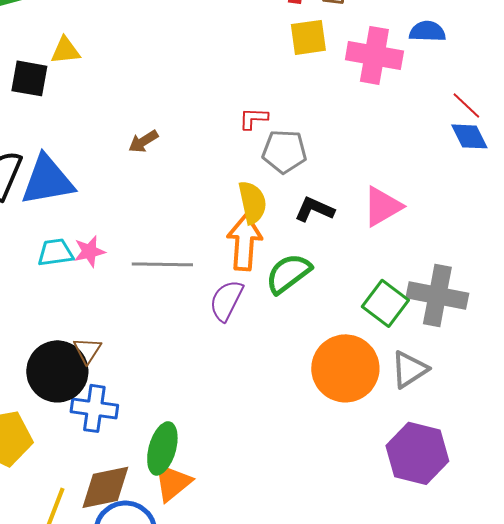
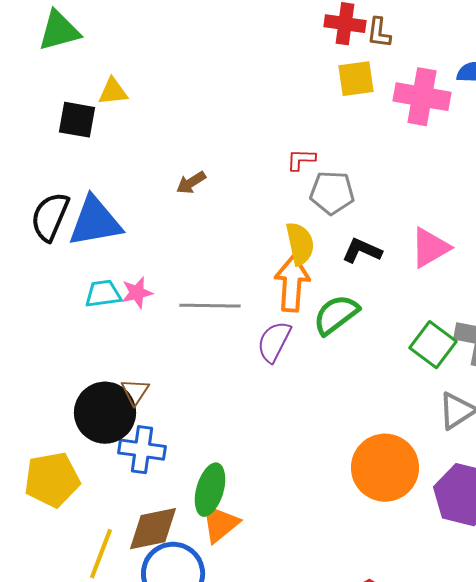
orange circle: (345, 368) -> (385, 468), moved

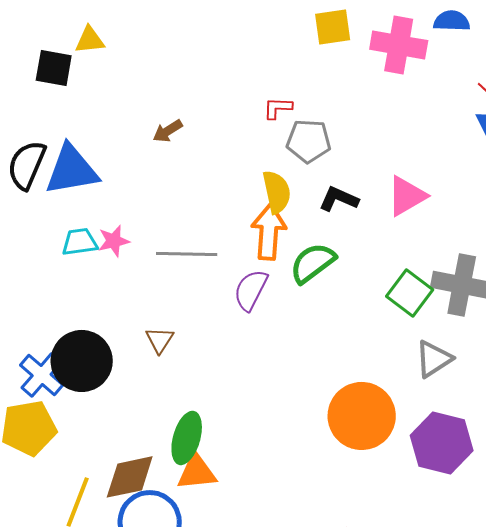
brown triangle: (135, 392) -> (160, 340), moved
blue cross: (142, 450) -> (42, 375), moved, turned 33
orange triangle: (220, 524) -> (197, 472), turned 33

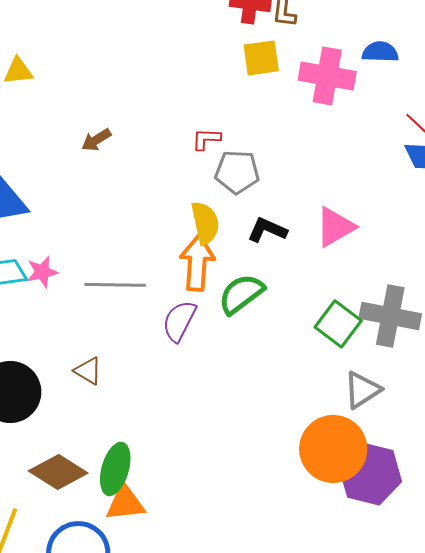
brown arrow: (168, 131) -> (96, 140), moved
brown triangle: (160, 340) -> (88, 371), turned -32
orange circle: (362, 416) -> (333, 449), moved
brown diamond: (130, 477) -> (58, 472), moved, turned 44

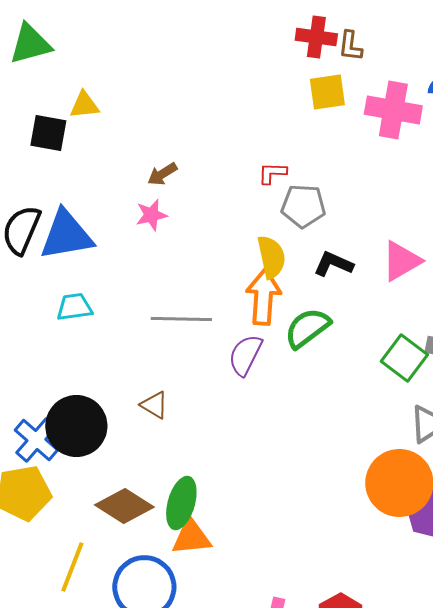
pink star: (42, 272) -> (151, 215), moved

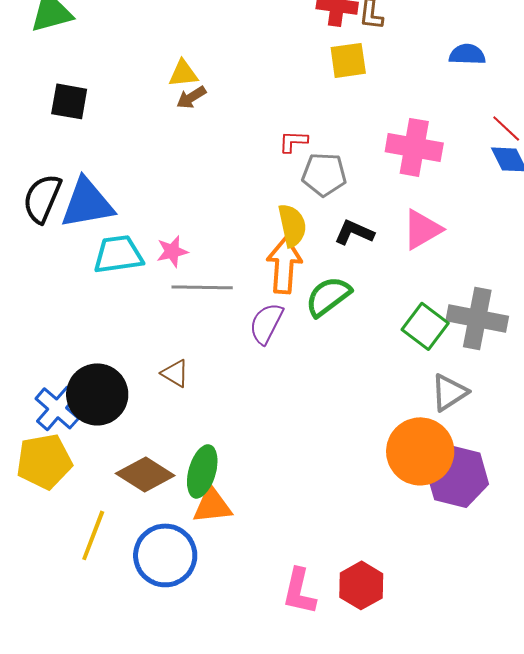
yellow triangle: (84, 105) -> (183, 73), moved
pink cross: (393, 110) -> (414, 147), moved
brown arrow: (162, 174) -> (191, 97), moved
pink star: (151, 215) -> (172, 251), moved
cyan trapezoid: (74, 307) -> (118, 254), moved, size x1.4

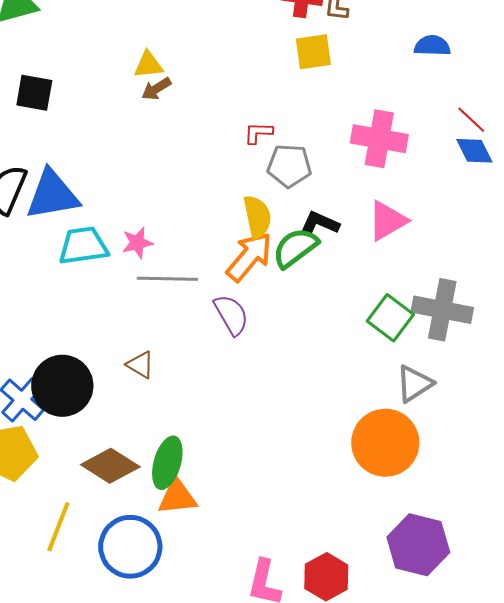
orange arrow: (284, 265) -> (249, 257), turned 36
green semicircle: (328, 296) -> (295, 248), moved
purple semicircle: (266, 323) -> (231, 315), turned 123
purple hexagon: (457, 476) -> (418, 545), moved

